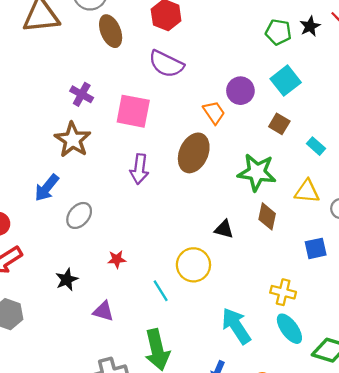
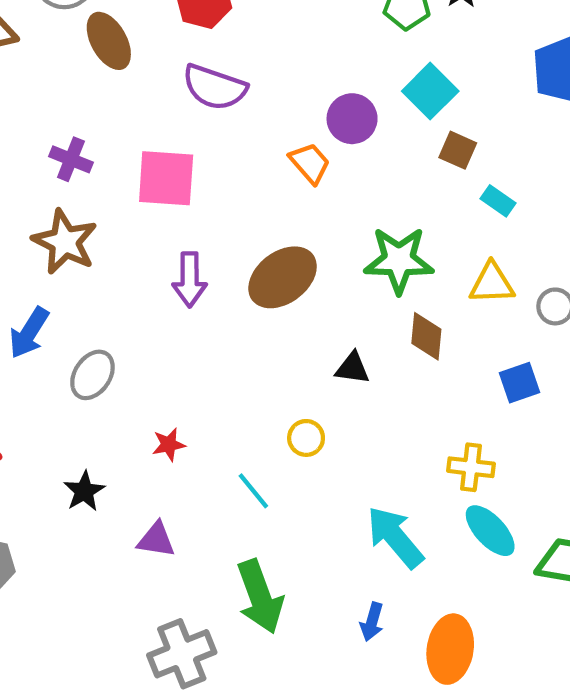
brown square: (279, 124) -> (458, 150), moved
brown ellipse: (194, 153) -> (283, 277), moved, turned 36
yellow circle: (193, 265) -> (306, 438), size x0.6

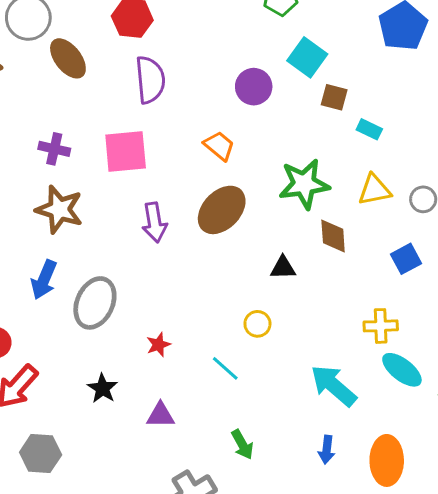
purple semicircle: (215, 87) -> (150, 80), turned -105
orange trapezoid: (310, 163) -> (219, 146), moved
gray ellipse: (92, 375) -> (95, 303), size x1.4
green arrow: (260, 597) -> (242, 444), size x0.6

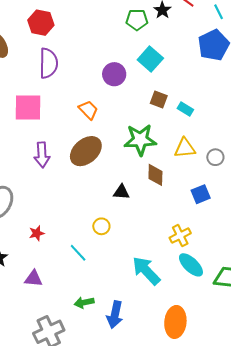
brown square: (334, 97) -> (159, 100), moved
yellow cross: (381, 326) -> (180, 236), turned -30
green arrow: (242, 444) -> (84, 303), turned 102
blue arrow: (327, 450) -> (115, 315), moved, size x1.5

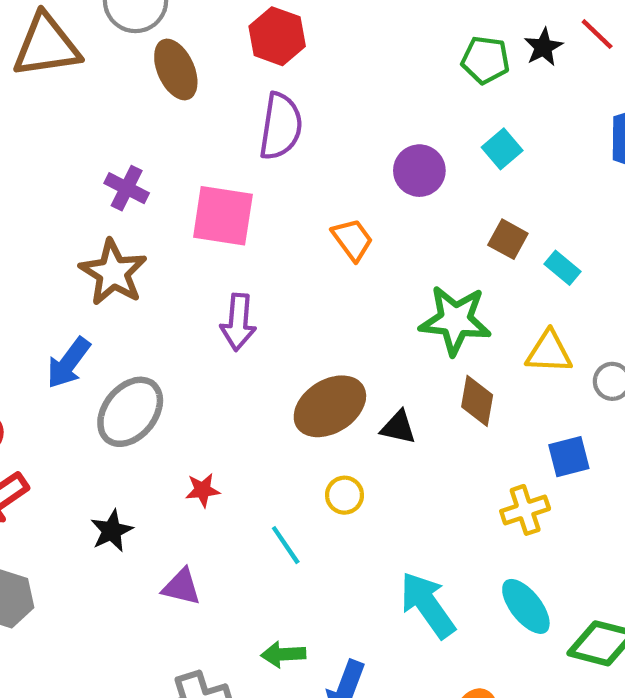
cyan square: (150, 59) -> (502, 149), size x0.7
brown ellipse: (86, 151) -> (330, 406), moved
yellow cross: (180, 236) -> (525, 510), moved

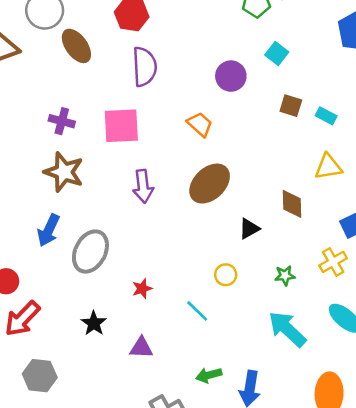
green star: (455, 320) -> (285, 276), moved, size x0.5
brown ellipse: (330, 406) -> (210, 184), moved
black triangle: (398, 427) -> (249, 229), turned -30

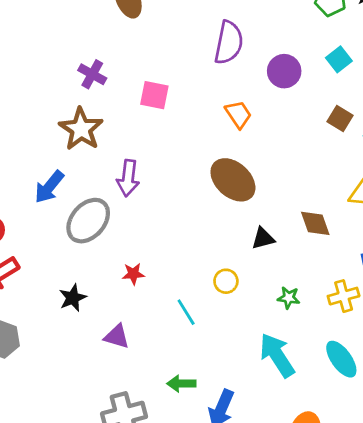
purple semicircle: (144, 67) -> (229, 43), moved
pink square: (121, 126) -> (154, 95), size x0.7
brown ellipse: (210, 184) -> (233, 180), turned 72
purple arrow: (143, 186) -> (128, 178), moved
brown diamond: (292, 204) -> (315, 223), turned -32

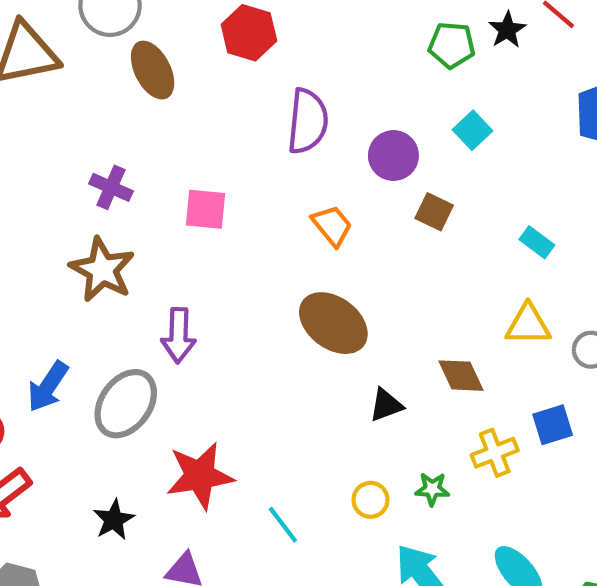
brown square: (340, 119) -> (434, 212), moved
blue arrow: (49, 187) -> (48, 387), moved
red star: (133, 274) -> (200, 476), size x2.0
yellow circle: (226, 281) -> (371, 500), moved
yellow cross: (344, 296) -> (495, 453), moved

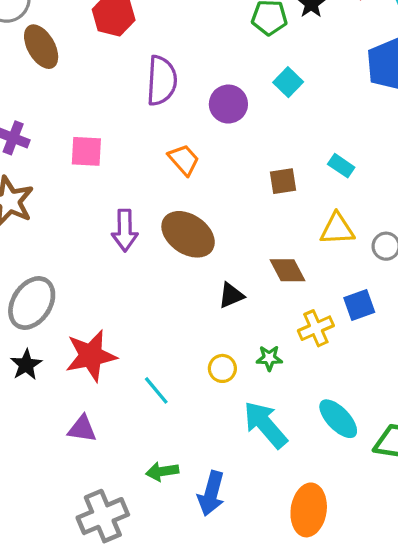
brown square: (434, 212) -> (283, 181), moved, turned -32
purple arrow: (179, 335) -> (125, 230), moved
black star: (114, 520) -> (26, 365), moved

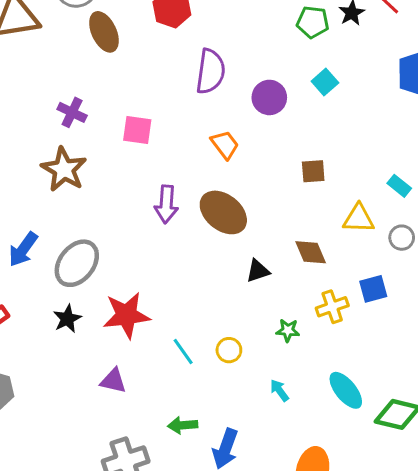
cyan rectangle: (341, 166) -> (399, 186), moved
yellow circle: (222, 368) -> (229, 350), moved
cyan arrow: (265, 425) -> (279, 390), size x0.5

